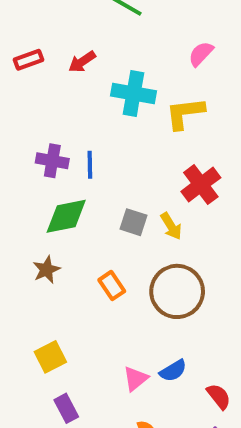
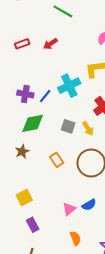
red rectangle: (29, 60) -> (22, 44), moved
red arrow: (82, 62) -> (50, 44), moved
cyan cross: (134, 93) -> (69, 86), moved, turned -35
blue line: (90, 165) -> (45, 96), turned 40

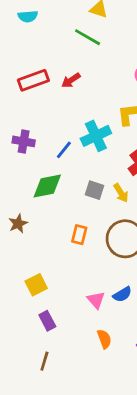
red rectangle: (22, 44) -> (33, 80), size x1.5
purple cross: (25, 94) -> (24, 141), moved
brown star: (22, 152) -> (18, 224), moved
orange rectangle: (57, 160) -> (79, 235), turned 48
pink triangle: (69, 209) -> (96, 300), turned -32

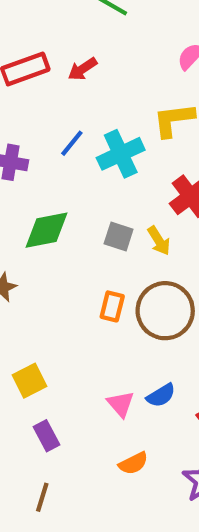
blue line: (64, 150) -> (72, 143), moved
orange rectangle: (79, 235) -> (112, 306), moved
orange semicircle: (104, 339) -> (133, 463), turned 84

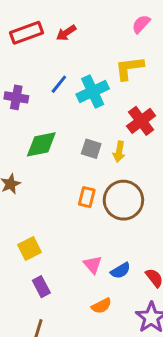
yellow arrow: (159, 241) -> (119, 152), turned 42
blue semicircle: (161, 395) -> (121, 271), moved

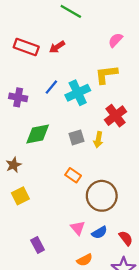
red rectangle: (27, 33) -> (26, 47), turned 40
gray square: (91, 149) -> (77, 137), turned -35
orange rectangle: (87, 197) -> (73, 175), turned -70
brown circle: (123, 200) -> (102, 196), moved
yellow square: (30, 249) -> (20, 196), moved

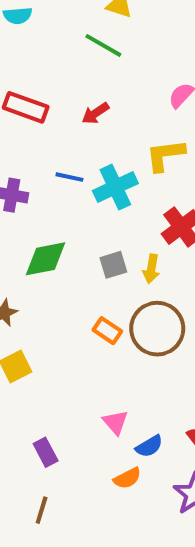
red arrow: (57, 47) -> (95, 113), moved
blue line: (51, 87) -> (69, 177), turned 63
brown circle: (102, 196) -> (157, 329), moved
blue semicircle: (99, 232) -> (149, 446), moved

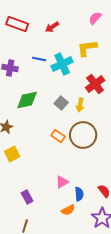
gray square: (113, 265) -> (61, 103), turned -32
pink triangle: (115, 422) -> (62, 182), turned 40
blue semicircle: (149, 446) -> (79, 194), turned -64

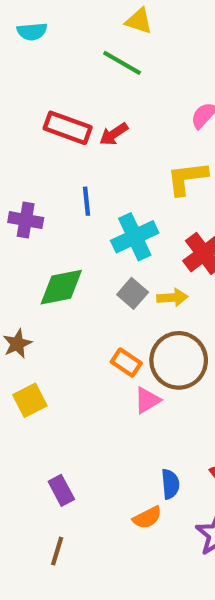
red rectangle: (17, 24) -> (68, 128), moved
blue line: (39, 59) -> (86, 201), turned 72
cyan cross: (62, 64) -> (135, 237), moved
yellow arrow: (80, 105) -> (172, 298), turned -104
pink triangle: (62, 182) -> (147, 400), moved

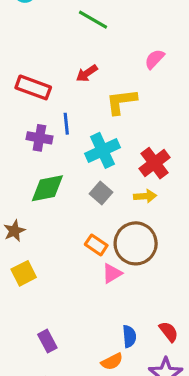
red rectangle: (68, 128) -> (33, 87), moved
yellow L-shape: (187, 178) -> (121, 102), moved
purple cross: (26, 220) -> (39, 138), moved
yellow arrow: (172, 298) -> (145, 196), moved

